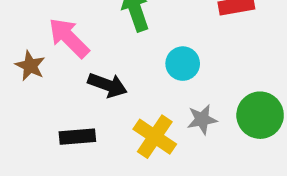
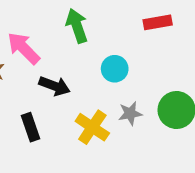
black rectangle: (77, 137) -> (30, 127), turned 76

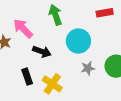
cyan circle: (115, 69) -> (78, 41), size x1.5
yellow cross: (92, 127) -> (52, 84), moved

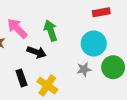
green arrow: (55, 15) -> (51, 31), moved
cyan circle: (78, 41) -> (94, 43), moved

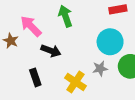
green arrow: (51, 31) -> (65, 16), moved
yellow cross: (47, 86) -> (75, 82), moved

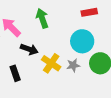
yellow cross: (75, 82) -> (51, 63), moved

